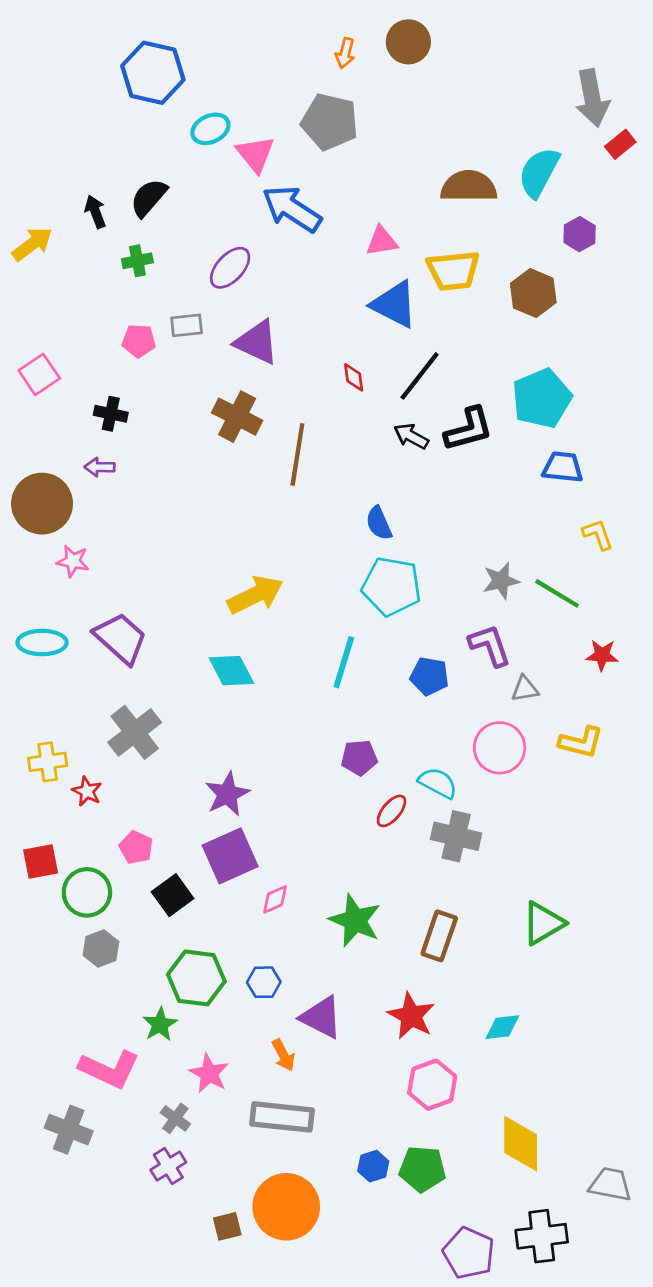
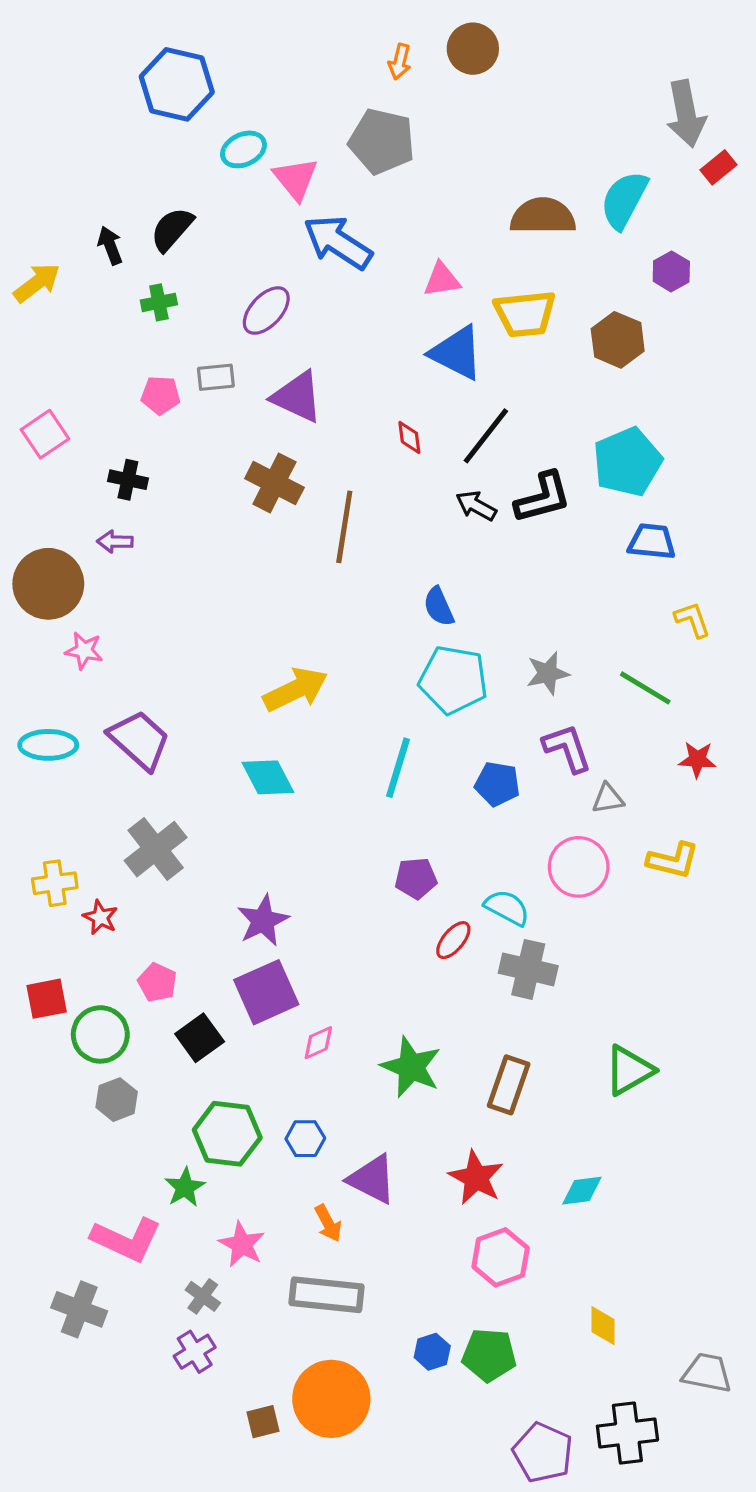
gray star: (501, 581) -> (548, 673), moved
yellow diamond: (521, 1144) -> (603, 1326), size x0.6

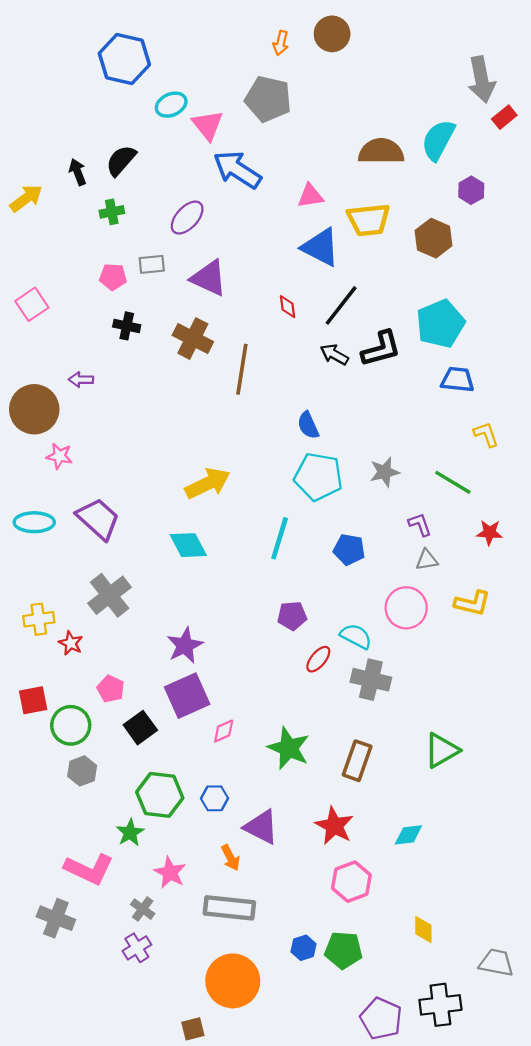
black cross: (128, 480) -> (127, 326), moved
purple L-shape: (567, 748) -> (420, 525), moved, size x0.7
brown square: (263, 1422) -> (193, 1029), moved

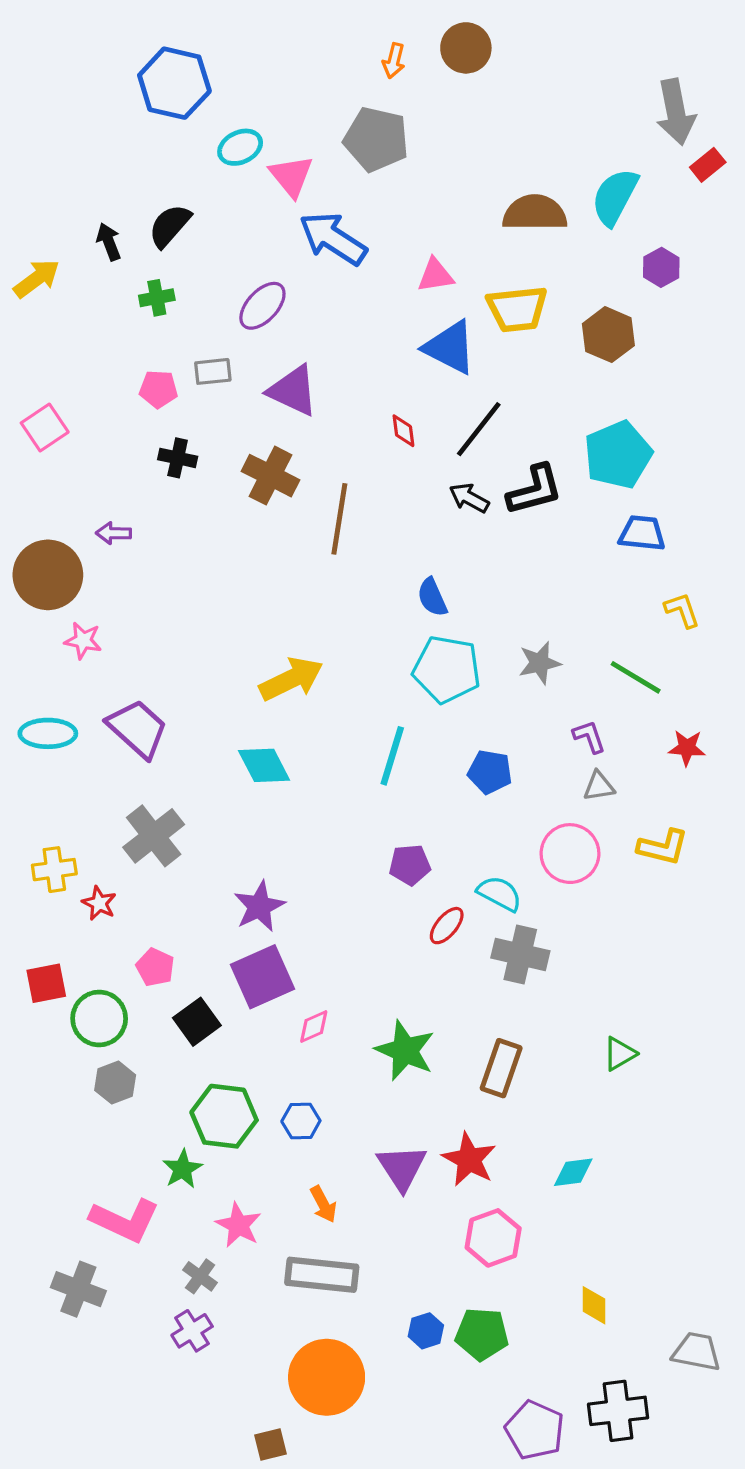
green triangle: (442, 750) -> (620, 1054), size x0.7
purple triangle: (261, 827) -> (402, 1167), moved, turned 30

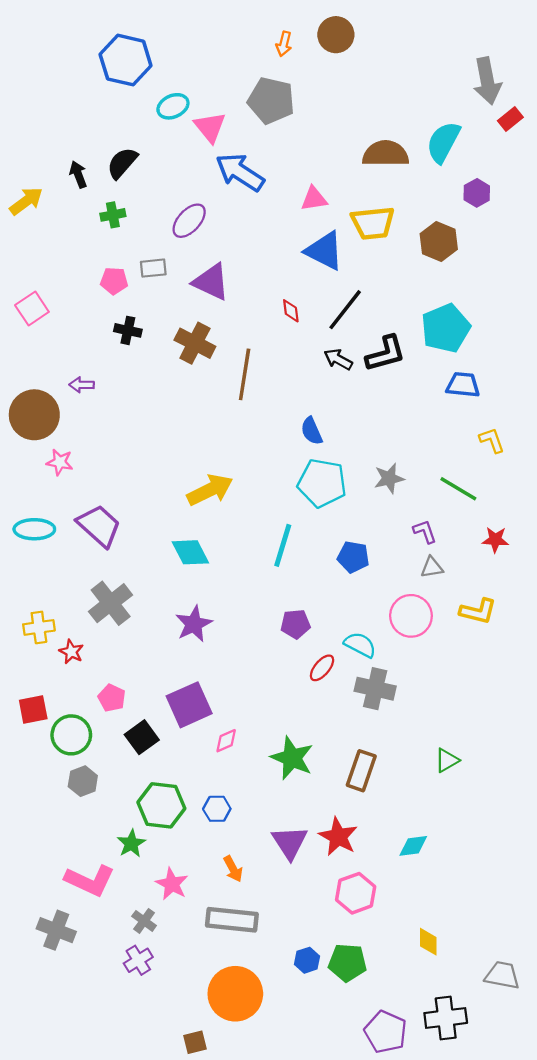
purple star: (259, 906) -> (194, 624), moved

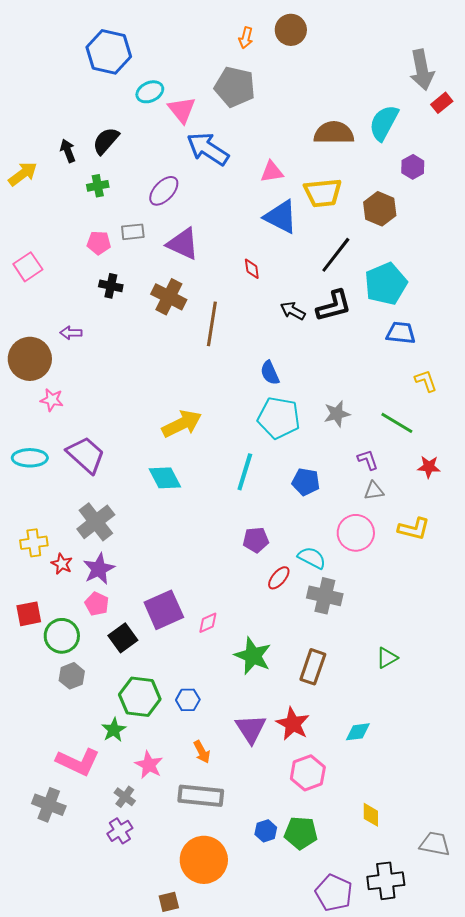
black line: (345, 310) -> (336, 255), moved
purple star: (194, 624) -> (99, 569), moved
pink diamond: (226, 741) -> (208, 623), moved

